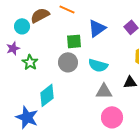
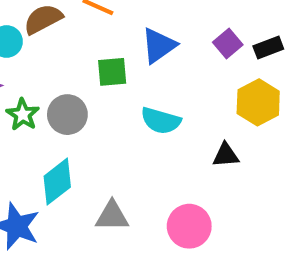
gray circle: (68, 62) -> (67, 115), moved
gray triangle: (104, 91) -> (112, 216), moved

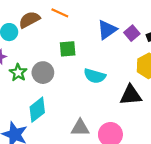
blue triangle: (159, 46) -> (107, 30), moved
black triangle: (226, 155) -> (131, 95), size x1.5
gray triangle: (112, 216) -> (80, 128), moved

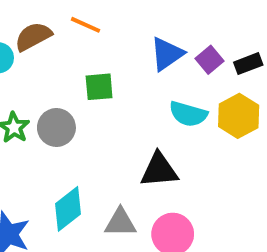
cyan semicircle: (95, 76) -> (188, 114), moved
black triangle: (131, 95) -> (159, 170), moved
cyan diamond: (37, 110) -> (68, 209), moved

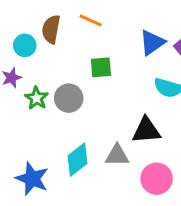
brown semicircle: (33, 36) -> (51, 29), turned -52
gray triangle: (120, 222) -> (117, 155), moved

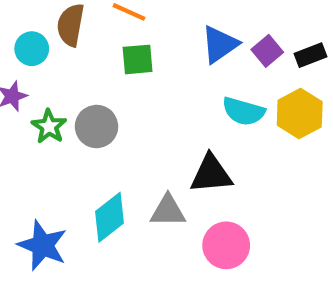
green square: (101, 67) -> (138, 59), moved

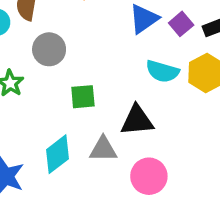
green square: (138, 59) -> (83, 97), moved
gray circle: (97, 126) -> (49, 49), moved

